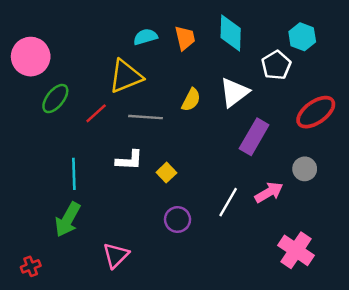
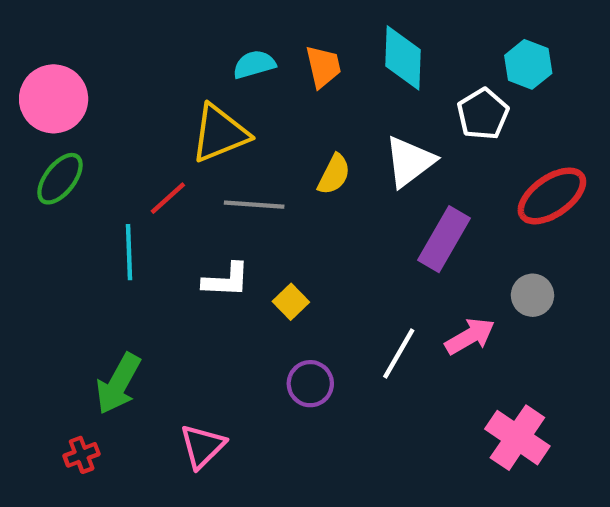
green ellipse: (55, 99) -> (60, 179), moved
cyan line: (74, 174) -> (129, 252), moved
red cross: (31, 266) -> (82, 455), moved

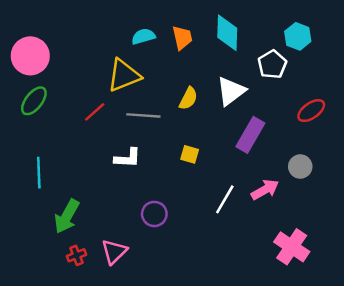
red ellipse: (552, 196) -> (311, 111), size x0.7
cyan line: (129, 252) -> (39, 173), moved
yellow square: (291, 302) -> (190, 154), moved, turned -30
purple circle: (310, 384) -> (154, 214), moved
red cross: (82, 455) -> (76, 255), moved

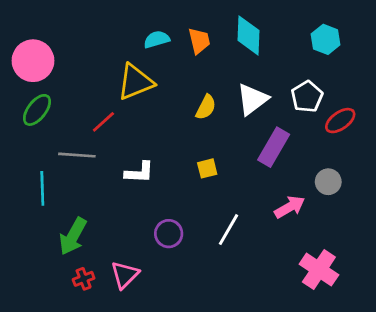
white pentagon: (272, 64) -> (307, 97), moved
gray line: (143, 115) -> (77, 155), moved
yellow square: (190, 154) -> (207, 168), turned -30
white line: (225, 199) -> (228, 230), moved

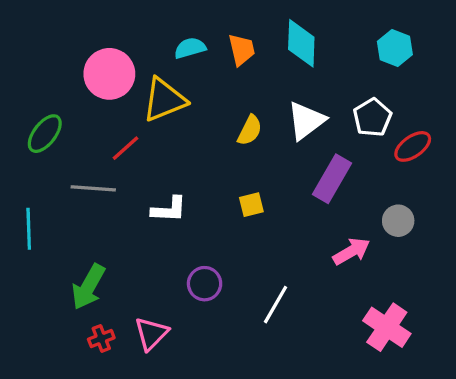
pink circle: (33, 61) -> (109, 74), moved
cyan line: (42, 188) -> (29, 229), moved
white line: (228, 230) -> (276, 305), moved

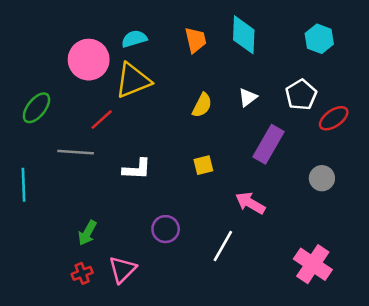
cyan semicircle: (190, 48) -> (134, 39), moved
white triangle: (306, 121) -> (248, 97), size x0.6
pink arrow: (351, 251) -> (250, 203), moved, turned -120
green arrow: (88, 287) -> (87, 233), moved, size x0.7

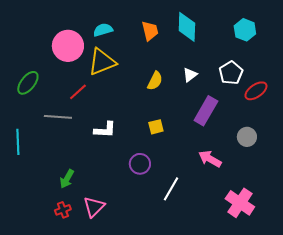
pink arrow: (250, 203) -> (210, 159), moved
purple circle: (166, 229) -> (140, 164), moved

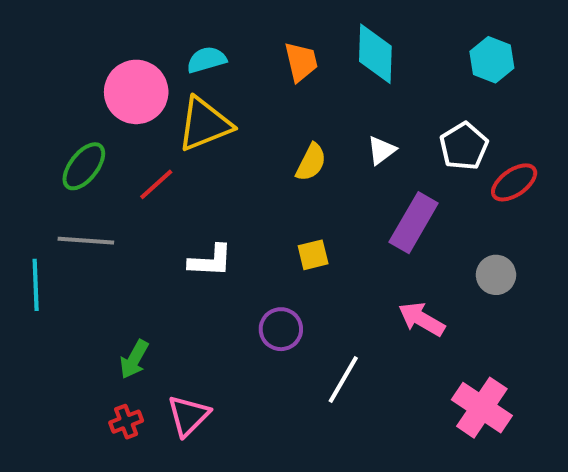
green ellipse: (28, 83) -> (84, 166), moved
gray line: (58, 117) -> (86, 241), moved

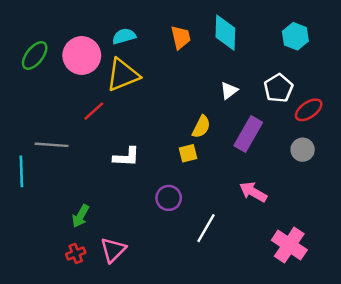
yellow semicircle: (311, 162) -> (201, 127), moved
green ellipse: (84, 166) -> (35, 56), moved
gray circle: (496, 275) -> (303, 150), moved

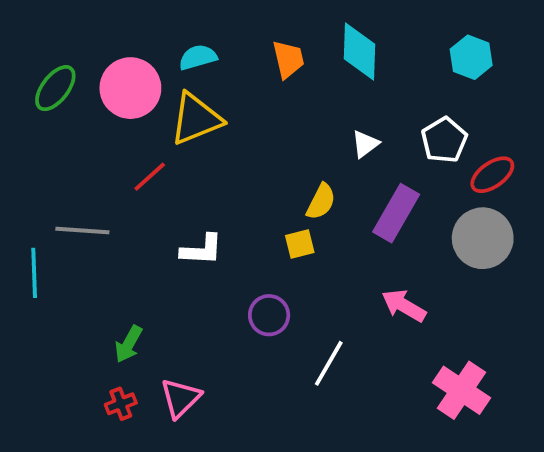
gray circle: (303, 150) -> (483, 238), size x1.6

